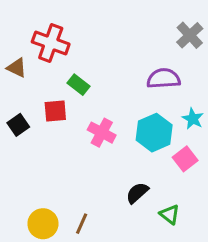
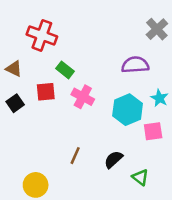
brown triangle: (17, 68) -> (14, 69), moved
pink cross: (102, 133) -> (83, 97), moved
pink square: (185, 159) -> (153, 131), turned 30
brown line: (82, 224) -> (75, 156), moved

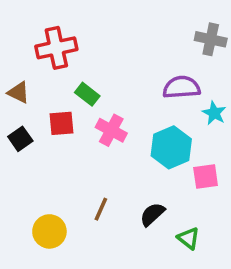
gray cross: (157, 29) -> (211, 39), turned -35
red cross: (42, 35) -> (56, 48), turned -32
cyan star: (159, 98) -> (214, 113), moved
yellow circle: (36, 185) -> (49, 231), moved

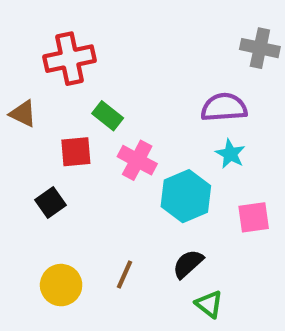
cyan star: (214, 113) -> (230, 154), moved
black square: (20, 139) -> (50, 203), moved
cyan hexagon: (171, 147) -> (186, 196), moved
brown line: (101, 209) -> (125, 274), moved
green triangle: (188, 238) -> (209, 304), moved

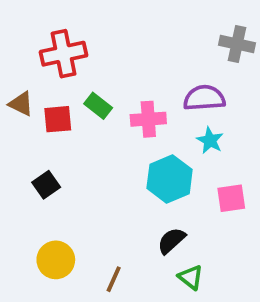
red square: (76, 152) -> (58, 119), moved
pink cross: (137, 160) -> (148, 119), moved, turned -32
brown line: (125, 274) -> (114, 279), moved

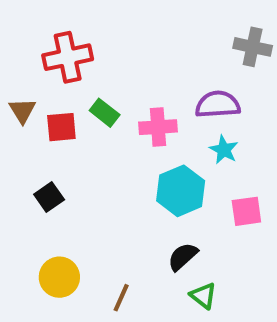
brown triangle: (21, 104) -> (22, 111), turned 32

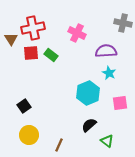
brown triangle: (22, 111) -> (11, 39), moved
red square: (61, 127) -> (31, 53), moved
pink cross: (158, 127) -> (77, 33), moved, turned 30
black square: (49, 197) -> (24, 106), moved
green triangle: (203, 296) -> (107, 141), moved

